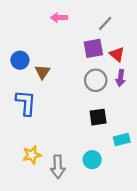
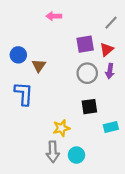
gray line: (105, 23) -> (111, 23), moved
red triangle: (117, 54) -> (107, 49), turned 40
yellow star: (32, 155) -> (61, 128), moved
cyan circle: (92, 160) -> (76, 155), moved

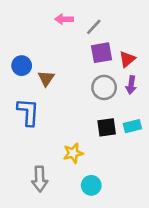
gray line: (111, 23) -> (94, 27), moved
cyan rectangle: (111, 127) -> (132, 126), moved
gray arrow: (53, 152) -> (40, 179), moved

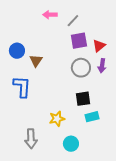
cyan rectangle: (132, 126) -> (92, 117), moved

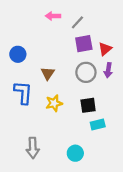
brown triangle: (36, 61) -> (48, 73), moved
yellow star: (57, 119) -> (54, 103), moved

